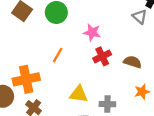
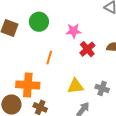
orange cross: (26, 79) -> (28, 85), turned 30
gray cross: (107, 104) -> (102, 88), turned 32

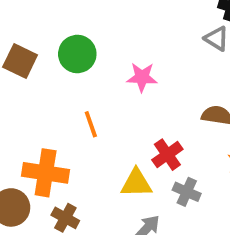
red cross: (87, 49) -> (167, 155), moved
orange line: (49, 58) -> (91, 124), turned -40

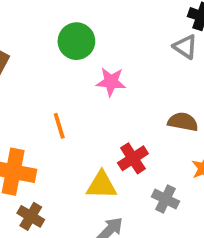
green circle: (77, 54) -> (76, 41), moved
gray cross: (187, 192) -> (165, 199), moved

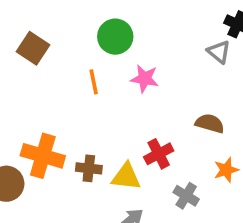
orange line: (59, 126) -> (94, 82), moved
brown cross: (31, 216) -> (89, 168), moved, turned -30

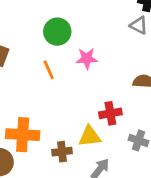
red cross: (159, 154) -> (110, 113), turned 30
brown cross: (89, 168) -> (62, 152), moved

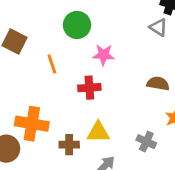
orange line: (49, 70) -> (52, 64), moved
red cross: (110, 113) -> (89, 88), moved

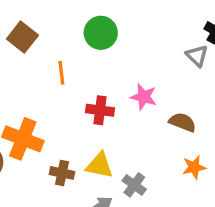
pink star: (103, 55) -> (144, 97), moved
gray cross: (146, 142) -> (134, 185), moved

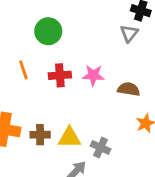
gray triangle: (197, 56) -> (129, 33), turned 36
red cross: (100, 110) -> (60, 75), moved
brown cross: (62, 173) -> (40, 135), moved

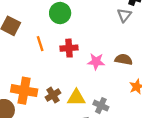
pink star: (93, 75) -> (96, 62), moved
brown cross: (40, 135) -> (53, 95), turned -32

